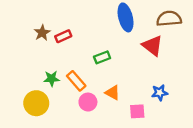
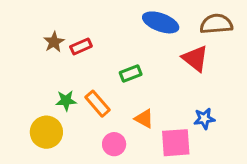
blue ellipse: (126, 17) -> (161, 22), turned -56
pink circle: (88, 102) -> (114, 144), moved
pink square: (137, 111) -> (176, 143), size x1.5

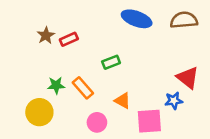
red triangle: (195, 58) -> (188, 78), moved

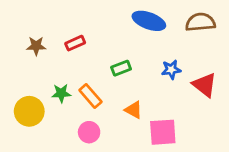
brown star: (46, 35) -> (36, 46), moved, turned 30
blue star: (174, 101) -> (171, 70), moved
yellow circle: (39, 112) -> (29, 111), moved
pink circle: (97, 122) -> (89, 132), moved

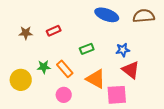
red triangle: (205, 85) -> (131, 70), moved
orange triangle: (134, 110) -> (96, 79), size x1.5

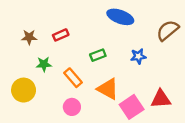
brown semicircle: (144, 16) -> (168, 30), moved, turned -35
green star: (44, 67) -> (44, 64), moved
red triangle: (131, 70) -> (161, 99), moved, turned -42
pink square: (117, 95) -> (132, 107), turned -30

